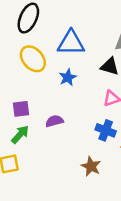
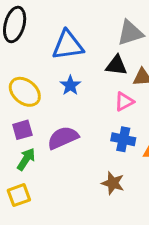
yellow ellipse: (33, 59) -> (25, 92), moved
purple semicircle: (54, 121) -> (63, 138), size x1.5

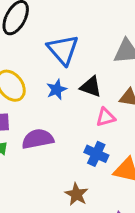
blue triangle: (68, 45) -> (63, 50), turned 44
black triangle: (116, 65) -> (91, 87), moved

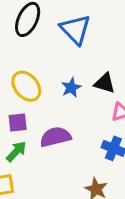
blue triangle: (63, 50) -> (75, 30), moved

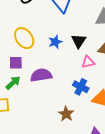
black triangle: (105, 83) -> (79, 41), turned 42

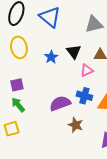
yellow ellipse: (24, 38) -> (19, 47), moved, turned 35
purple semicircle: (41, 75) -> (60, 103), moved
green arrow: (13, 83) -> (18, 105), turned -77

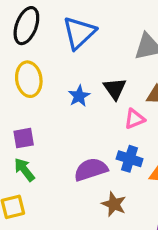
blue triangle: (50, 17) -> (79, 33), turned 35

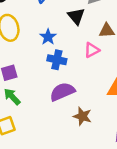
black triangle: (115, 89) -> (76, 16), moved
blue cross: (130, 159) -> (57, 60), moved

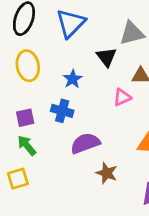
blue cross: (57, 60) -> (62, 111), moved

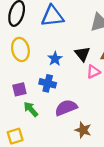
blue triangle: (71, 23) -> (52, 16), turned 40
black triangle: (106, 57) -> (82, 54), moved
green arrow: (27, 145) -> (31, 109), moved

